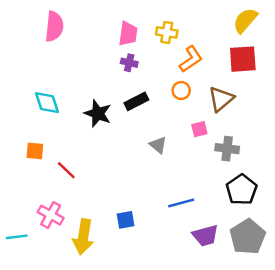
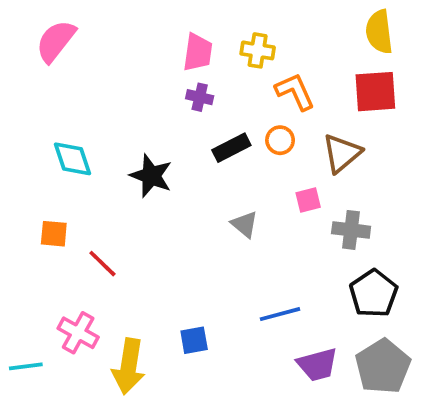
yellow semicircle: (245, 20) -> (379, 32), turned -48
pink semicircle: (54, 26) -> (56, 41), moved, turned -148
orange L-shape: (191, 59) -> (295, 92), turned -80
black rectangle: (136, 101) -> (231, 148), moved

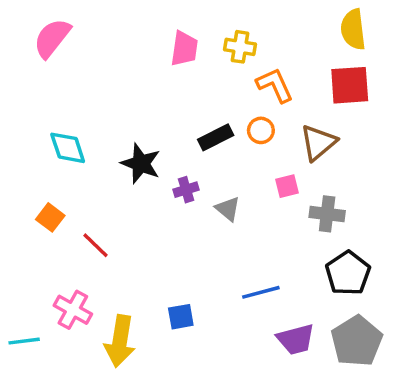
purple cross: (200, 97) -> (186, 190), moved, turned -30
orange square: (54, 234) -> (50, 217), turned 32

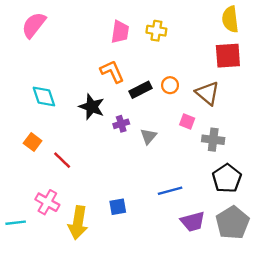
orange L-shape: (275, 85) -> (112, 72), moved
brown triangle: (318, 143) -> (208, 93), turned -40
pink square: (287, 186) -> (187, 122), turned 35
gray triangle: (228, 209) -> (148, 136), turned 30

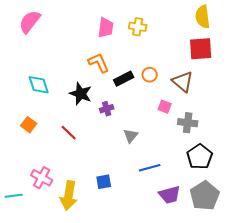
gray triangle: (148, 136) -> (131, 136), moved
red line: (62, 160) -> (69, 133), moved

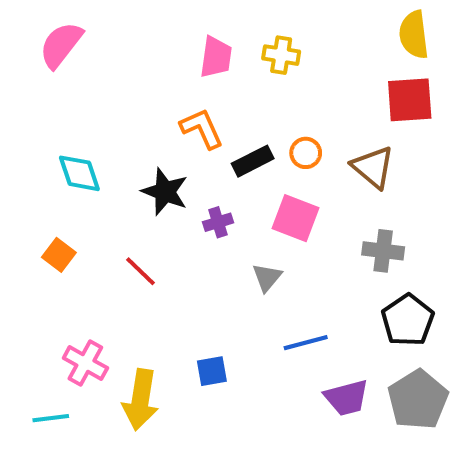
pink square: (165, 107) -> (295, 218), moved, size x1.6
cyan line: (14, 196) -> (51, 418), moved

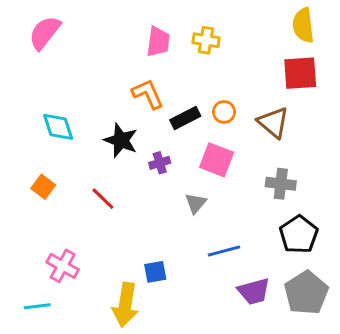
yellow arrow: (140, 400) -> (125, 305), moved

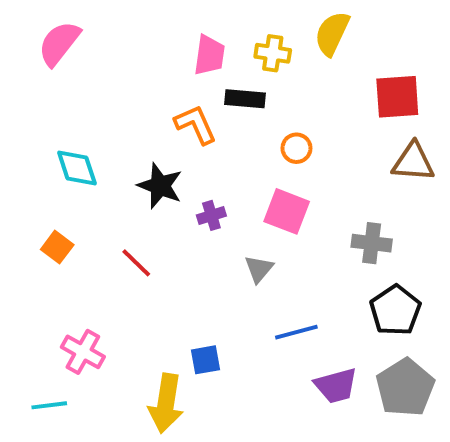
yellow semicircle: (303, 25) -> (332, 33), moved, turned 32
black rectangle: (185, 118) -> (245, 99), moved, turned 32
brown triangle: (273, 122) -> (413, 162), moved, turned -36

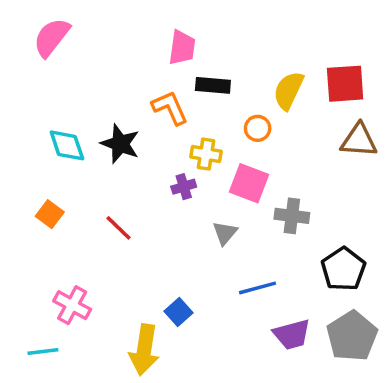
yellow semicircle: (332, 33) -> (288, 91), moved
yellow cross: (273, 53) -> (206, 154), moved
black star: (160, 186) -> (120, 144), moved
gray cross: (372, 243) -> (292, 216), moved
blue square: (205, 360) -> (179, 312), turned -32

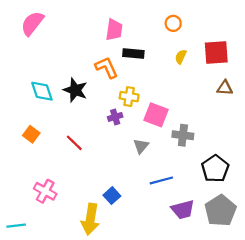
yellow semicircle: (288, 91) -> (181, 57), size x0.6
orange circle: (258, 128) -> (173, 23), moved
brown triangle: (359, 140) -> (225, 88), size x0.7
cyan line: (43, 351) -> (16, 226), moved

